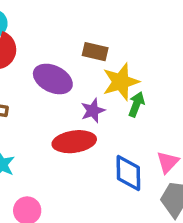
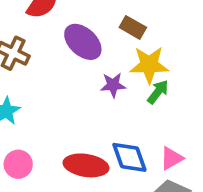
red ellipse: (74, 142) -> (86, 165), moved
blue diamond: (128, 173) -> (129, 157), turned -36

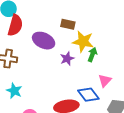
yellow star: (149, 65) -> (83, 42), turned 30
pink triangle: (172, 158) -> (105, 81), moved

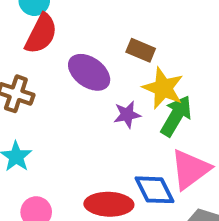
green arrow: (92, 55) -> (176, 116), size x1.5
pink triangle: (105, 81) -> (190, 169), size x1.6

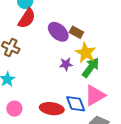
purple ellipse: (89, 72) -> (58, 32), moved

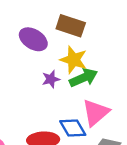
brown rectangle: (76, 32) -> (71, 26), moved, size x1.5
green arrow: (91, 68) -> (84, 78), turned 40

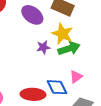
pink triangle: (96, 113) -> (76, 77), size x0.6

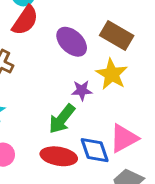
green arrow: (69, 48) -> (62, 119), moved, turned 140
pink triangle: (76, 77) -> (124, 138), size x1.5

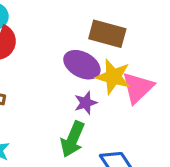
purple ellipse: (72, 42) -> (82, 65), moved
pink triangle: (124, 138) -> (138, 88), moved

